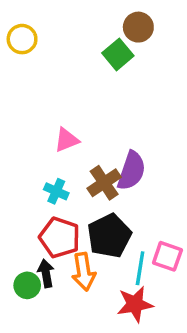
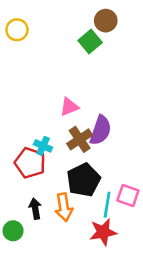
pink triangle: (67, 140) -> (69, 107), moved
red pentagon: (60, 237) -> (30, 163), moved
green circle: (27, 285) -> (13, 231), moved

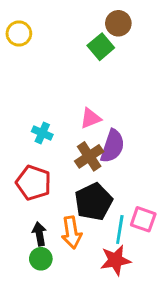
pink triangle: (69, 107) -> (91, 118), moved
cyan cross: (43, 146) -> (42, 133), moved
green circle: (13, 231) -> (41, 259), moved

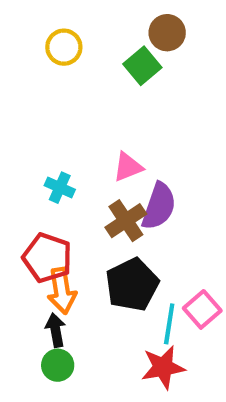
yellow circle: (19, 34) -> (64, 47), moved
pink square: (143, 219) -> (202, 309), turned 30
orange arrow: (72, 232) -> (62, 291), moved

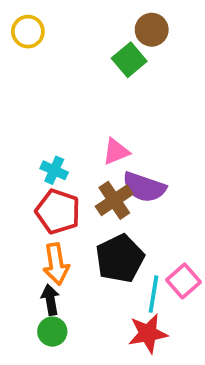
yellow circle: (64, 47) -> (28, 32), moved
purple semicircle: (159, 206) -> (144, 187), turned 90
red pentagon: (47, 258) -> (58, 212), moved

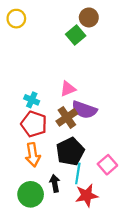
cyan line: (154, 294) -> (78, 173), moved
black arrow: (50, 300) -> (55, 183), moved
green circle: (52, 332) -> (31, 194), size x1.5

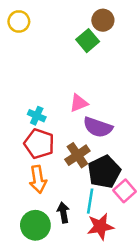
brown cross: (67, 117) -> (77, 155), moved
black pentagon: (70, 151) -> (104, 172), moved

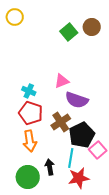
brown circle: (103, 20) -> (92, 27), moved

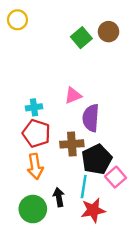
cyan cross: (29, 91) -> (34, 107), turned -32
purple semicircle: (77, 100) -> (91, 118), turned 75
brown cross: (61, 122) -> (72, 144), turned 30

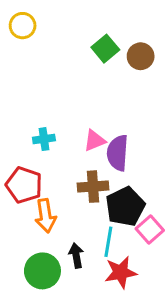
brown circle: (109, 32) -> (141, 56), moved
pink triangle: (73, 95) -> (95, 141), moved
red pentagon: (36, 133) -> (24, 185), moved

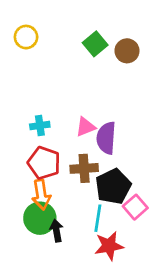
yellow circle: (23, 26) -> (26, 37), moved
red pentagon: (24, 185) -> (44, 163), moved
black arrow: (76, 256) -> (56, 231), moved
green circle: (42, 271) -> (40, 218), moved

